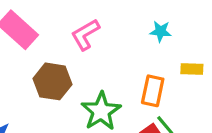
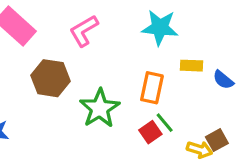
cyan star: (161, 31) -> (160, 28), size x1.6

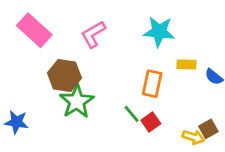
green star: (100, 108) -> (77, 101), moved
green line: (165, 123) -> (132, 114), moved

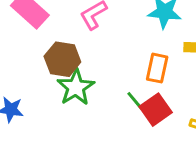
red square: (151, 122) -> (156, 110), size x1.5

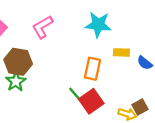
green star: (76, 87) -> (16, 81), moved, size x0.7

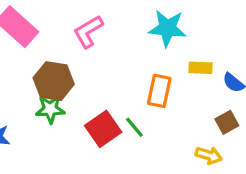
green star: (16, 81) -> (50, 109), turned 30
red square: (91, 101) -> (103, 129), moved
brown square: (140, 107) -> (227, 122), moved

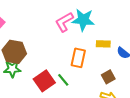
pink L-shape: (88, 32) -> (64, 22), moved
brown square: (227, 122) -> (108, 77), moved

